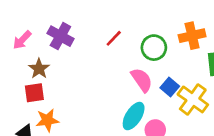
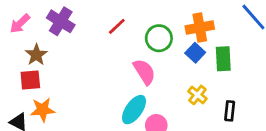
blue square: (170, 87) -> (195, 53), moved
yellow cross: (193, 99) -> (197, 95), size x0.6

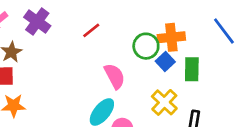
green circle: (159, 38) -> (146, 46), moved
yellow cross: (197, 95) -> (164, 102), size x1.4

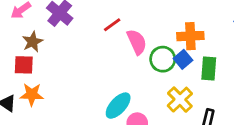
green circle: (146, 46) -> (163, 59), moved
pink semicircle: (115, 76) -> (137, 42), moved

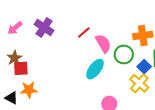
brown star: (33, 42) -> (14, 58), moved
blue square: (183, 59) -> (144, 67), moved
cyan ellipse: (118, 106) -> (95, 69), moved

